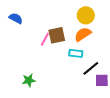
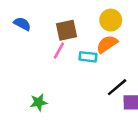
brown square: (57, 35) -> (66, 30), moved
cyan rectangle: (76, 53) -> (88, 57), moved

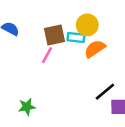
yellow circle: (111, 20) -> (87, 25), moved
cyan rectangle: (88, 57) -> (76, 37), moved

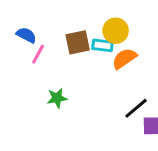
pink line: (47, 55) -> (38, 54), moved
green star: (27, 107) -> (57, 98), moved

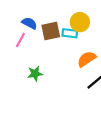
blue semicircle: (26, 35) -> (29, 23), moved
orange semicircle: (124, 59) -> (87, 59), moved

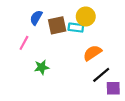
blue semicircle: (29, 23) -> (36, 18), turned -88
pink line: (20, 40) -> (24, 43), moved

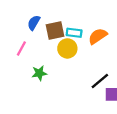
yellow circle: (86, 16) -> (67, 48), moved
orange semicircle: (92, 53) -> (98, 36), moved

